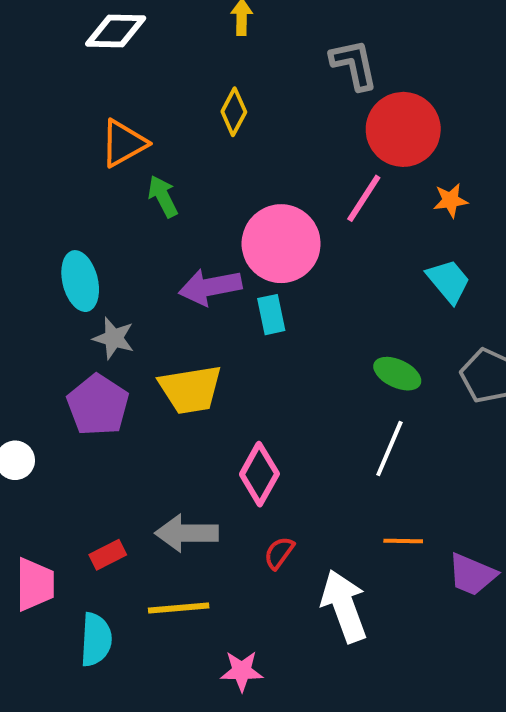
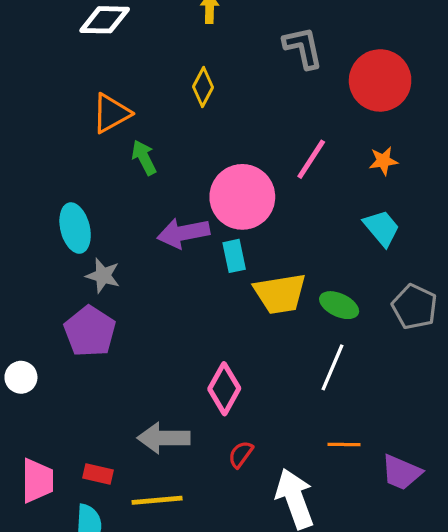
red circle: (403, 129) -> (380, 80), moved
yellow trapezoid: (190, 389) -> (280, 294), moved
red rectangle: (108, 555) -> (98, 474), moved, turned 40

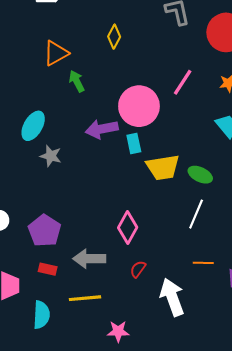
cyan ellipse: (75, 228) -> (33, 126), turned 44
purple pentagon: (90, 331) -> (45, 231), moved
red rectangle: (98, 474) -> (48, 269), moved

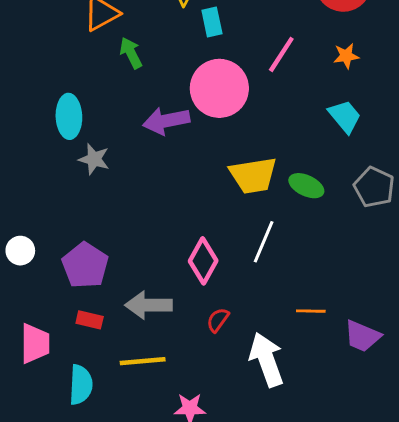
cyan ellipse: (33, 126) -> (69, 116), turned -32
cyan rectangle: (134, 143) -> (212, 22), moved
white line: (196, 214) -> (264, 242), moved

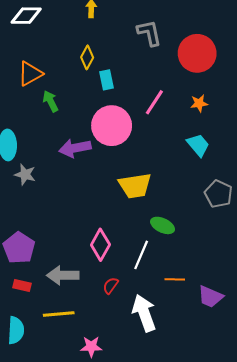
green ellipse: (306, 186) -> (163, 225), moved
white line: (264, 242) -> (141, 255), moved

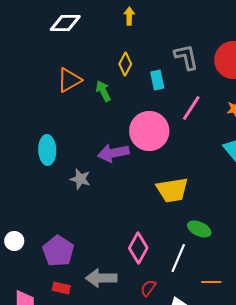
gray L-shape: (149, 33) -> (186, 57), moved
cyan rectangle: (107, 80) -> (157, 80), moved
green arrow: (51, 101) -> (103, 91), moved
gray star: (25, 175) -> (80, 179), moved

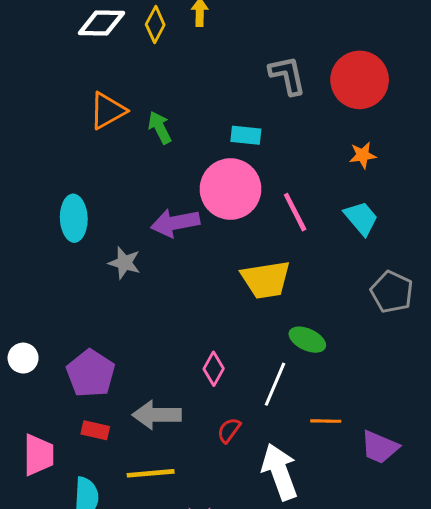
yellow diamond: (125, 64) -> (155, 25), moved
cyan rectangle: (157, 80) -> (246, 135), moved, turned -72
pink line: (191, 108) -> (295, 212), moved, turned -60
pink diamond: (138, 248) -> (214, 369), size x0.7

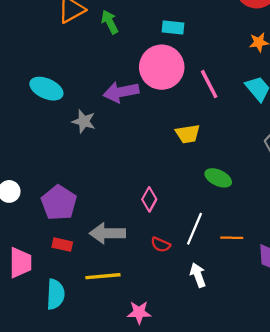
cyan ellipse: (74, 218) -> (46, 89), turned -64
yellow trapezoid: (266, 280) -> (188, 134), size x0.7
white line: (275, 384) -> (194, 229), moved
red semicircle: (229, 430) -> (161, 245), turned -102
white arrow: (280, 472) -> (198, 275), size x0.6

